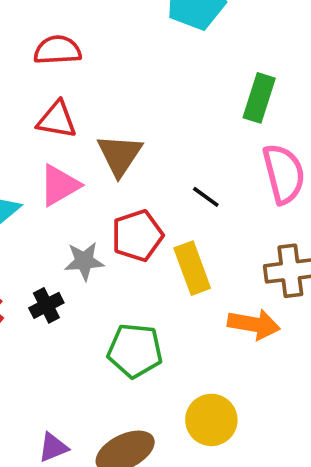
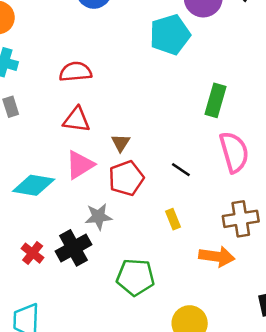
brown triangle: (120, 155) -> (121, 143), size x0.6
red pentagon: (137, 236) -> (126, 178), moved
yellow rectangle: (192, 268) -> (173, 219), size x0.6
black cross: (46, 305) -> (73, 248), size x1.5

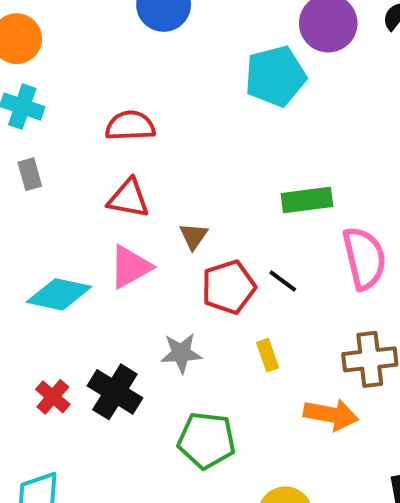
green rectangle: (215, 100) -> (307, 200), moved, turned 64
red pentagon: (126, 178) -> (229, 287), moved
gray star: (98, 217) -> (181, 353), moved
black cross: (73, 248) -> (115, 392), turned -32

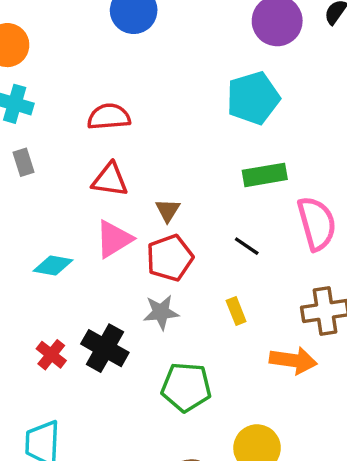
cyan pentagon: (275, 76) -> (253, 98), moved
red pentagon: (229, 287) -> (170, 258), moved
cyan diamond: (59, 294) -> (53, 265), size x0.7

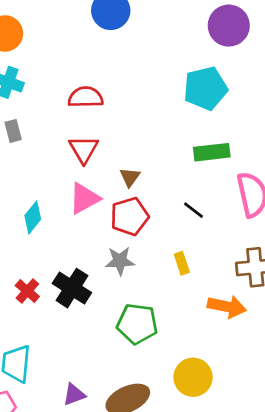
red triangle: (110, 180) -> (84, 149), turned 48
cyan diamond: (53, 265) -> (33, 217), turned -64

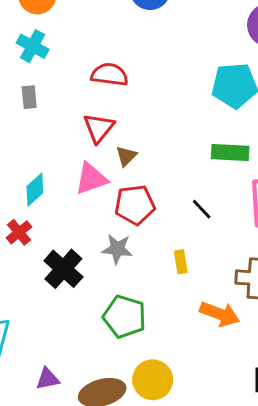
brown triangle: (130, 177) -> (126, 156), moved
red cross: (27, 291) -> (19, 232), moved
yellow circle: (193, 377) -> (153, 380), moved

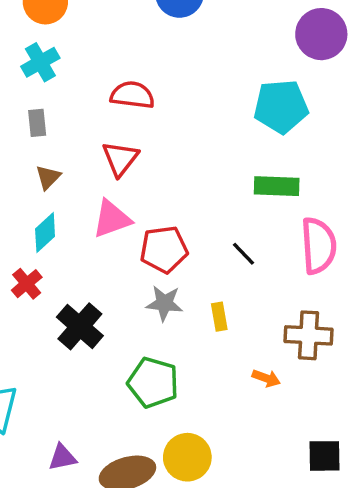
cyan cross: (33, 46) -> (40, 62), turned 32
brown triangle: (126, 156) -> (48, 177), moved
gray star: (117, 249) -> (164, 303), moved
orange arrow: (220, 314) -> (266, 378), size x0.6

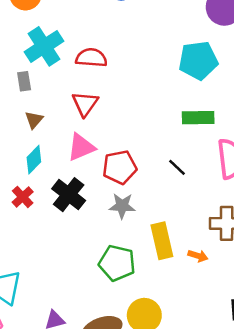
cyan cross: (40, 62) -> (44, 46), moved, size x1.4
yellow rectangle: (219, 317) -> (162, 241), moved, size x1.8
black cross: (80, 326) -> (69, 195), moved

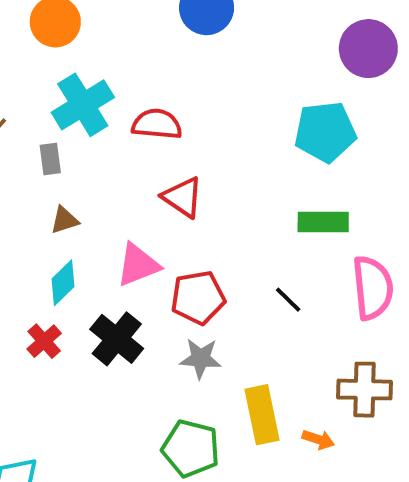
red triangle: (85, 104) -> (183, 197), moved, turned -32
brown triangle: (34, 120) -> (64, 220), turned 30

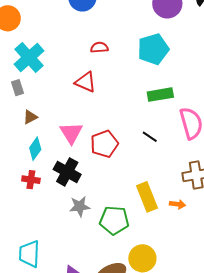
red semicircle: (157, 124) -> (99, 47), moved, size x0.7
red triangle: (183, 197) -> (85, 82), moved
pink triangle: (138, 265) -> (71, 133), turned -30
red cross: (44, 341) -> (31, 180), turned -30
gray star: (201, 358) -> (80, 206), moved

